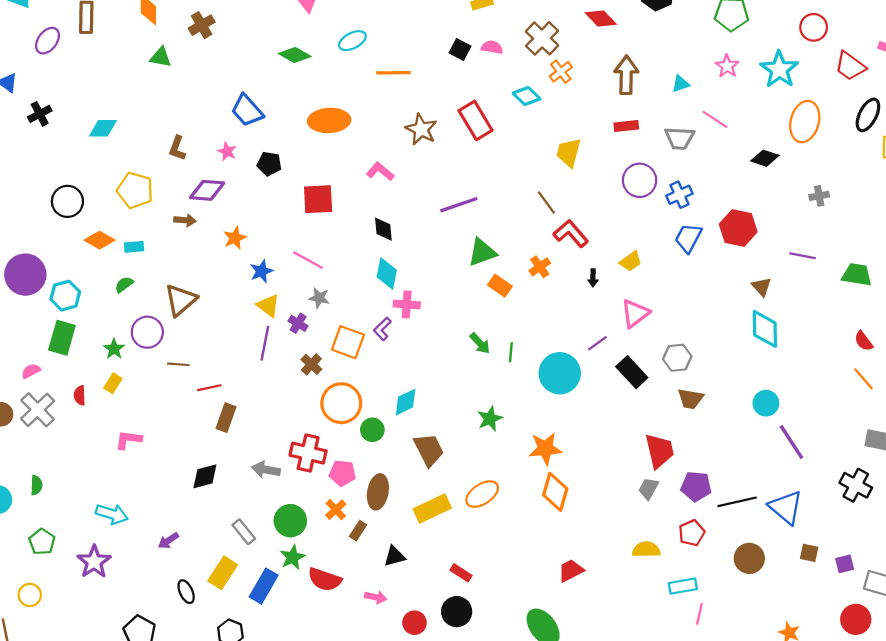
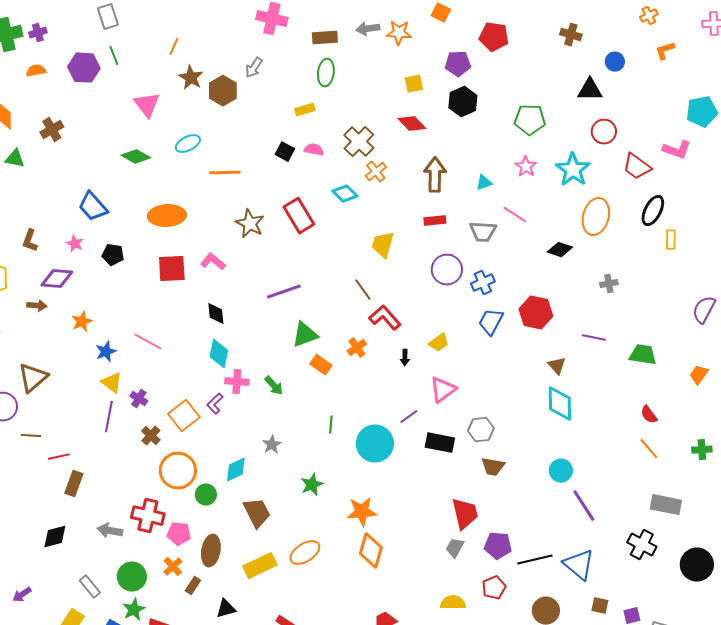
red square: (318, 199) -> (172, 269), moved
gray star: (319, 298) -> (272, 445), moved, turned 30
orange square: (348, 342) -> (184, 416), turned 32
green arrow: (480, 343) -> (274, 386), moved
black rectangle: (632, 372) -> (440, 443), turned -36

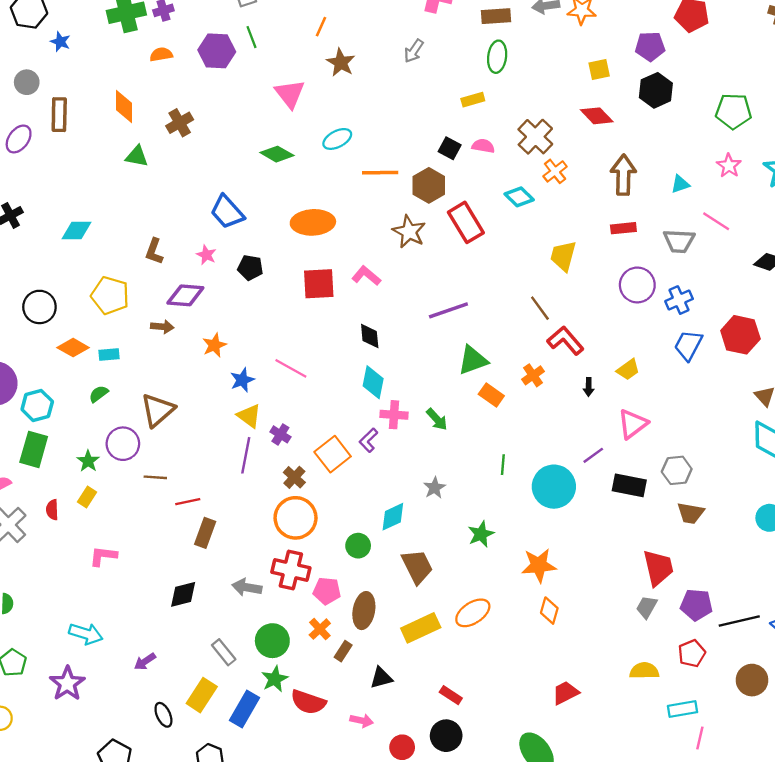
brown hexagon: (223, 91) -> (429, 185), moved
orange circle: (178, 471) -> (296, 518), moved
orange diamond: (371, 551) -> (549, 611), size x0.7

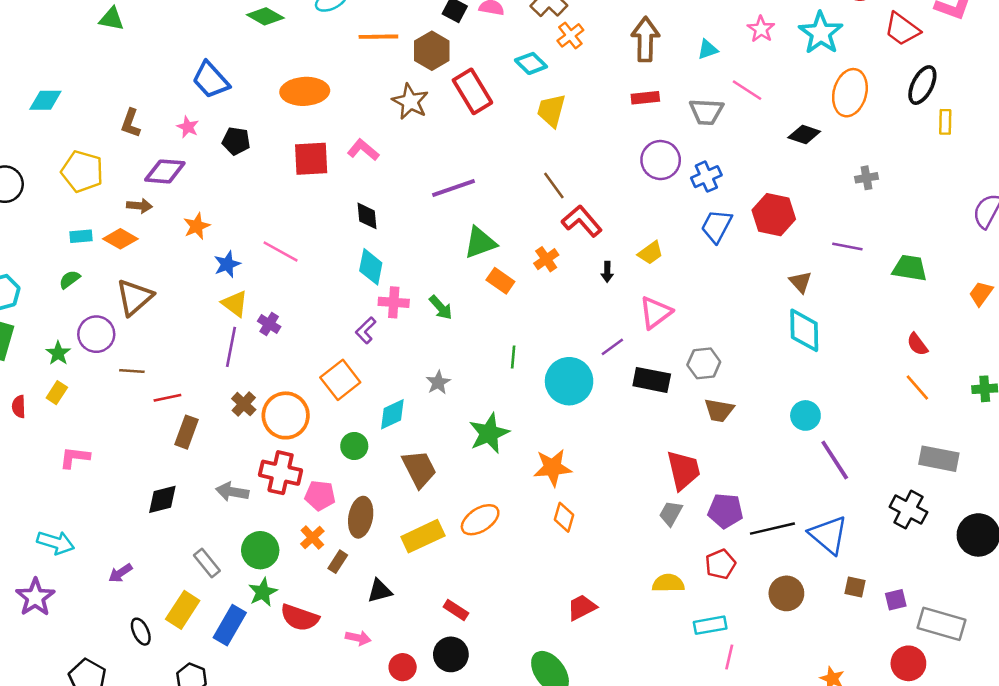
yellow trapezoid: (563, 256) -> (551, 110), moved
orange diamond: (73, 348) -> (120, 239), moved
orange square: (333, 454) -> (340, 380), moved
brown cross: (294, 477) -> (244, 404), moved
green star: (481, 534) -> (489, 433), size x1.4

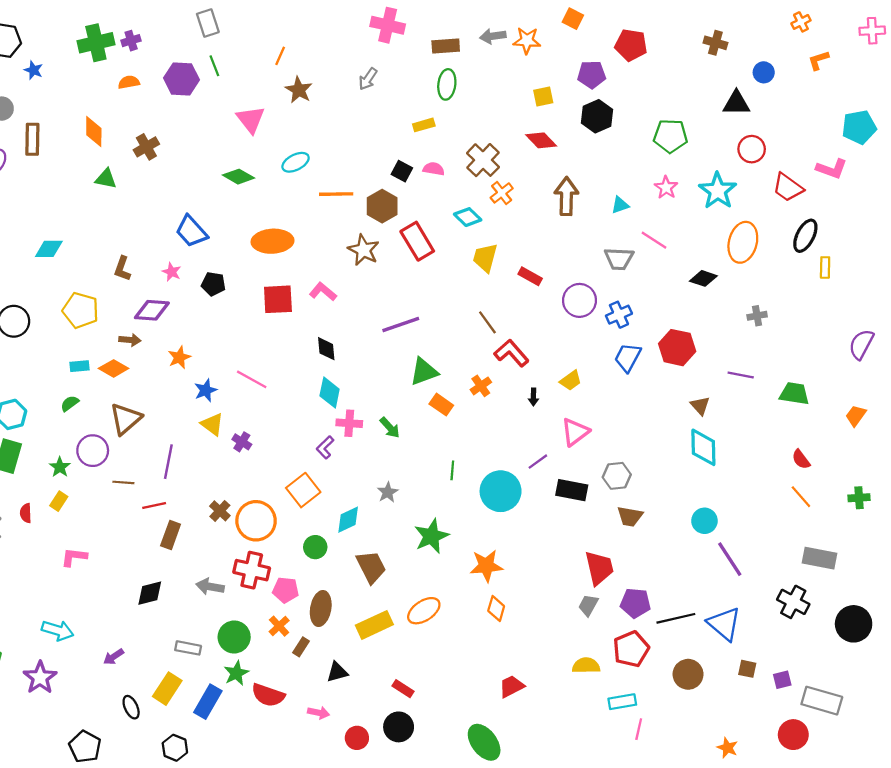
red rectangle: (645, 98) -> (530, 276), moved, turned 35
purple line: (231, 347) -> (168, 462), moved
gray rectangle: (207, 563) -> (188, 648), turned -40
red pentagon: (720, 564) -> (631, 649), size x1.4

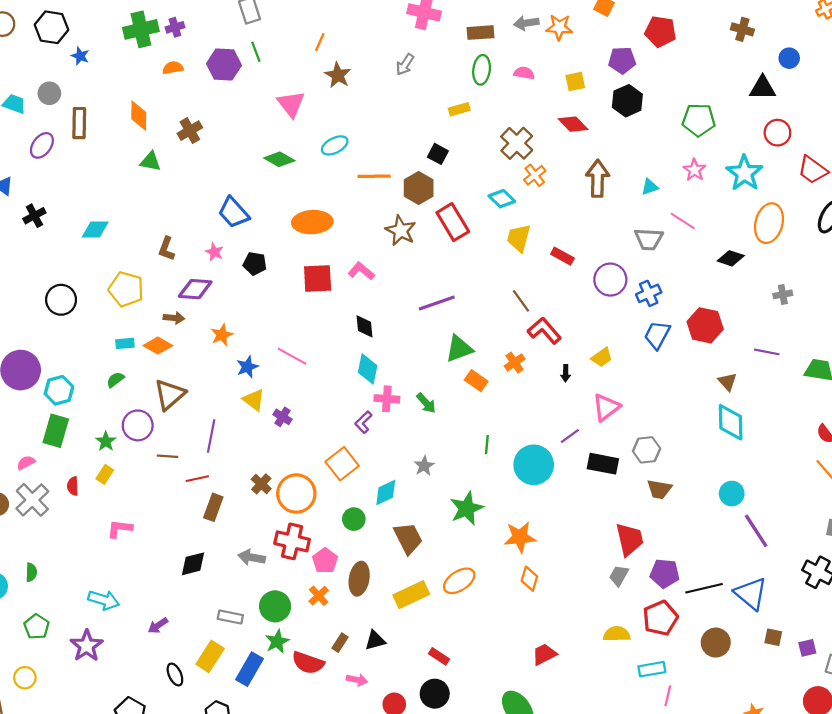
pink semicircle: (434, 169) -> (524, 73), moved
pink pentagon: (286, 590) -> (325, 561), turned 30
brown rectangle: (301, 647) -> (340, 643), moved

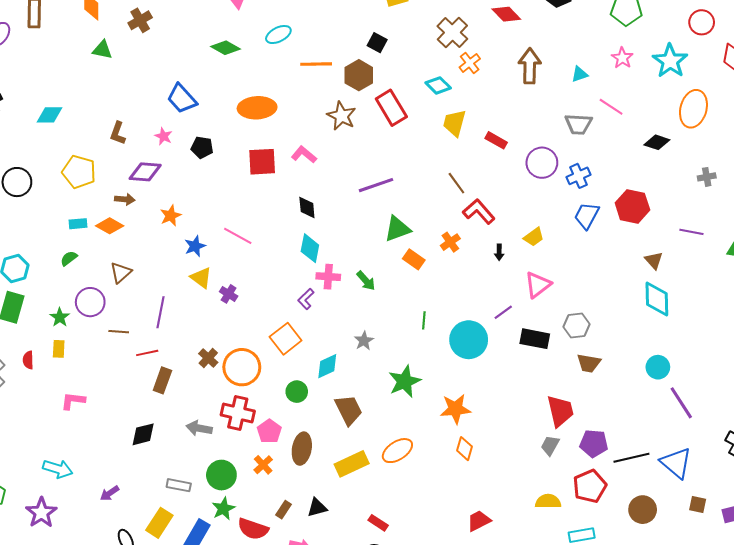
brown triangle: (170, 395) -> (121, 273), size x0.7
yellow rectangle: (105, 474) -> (59, 349), turned -30

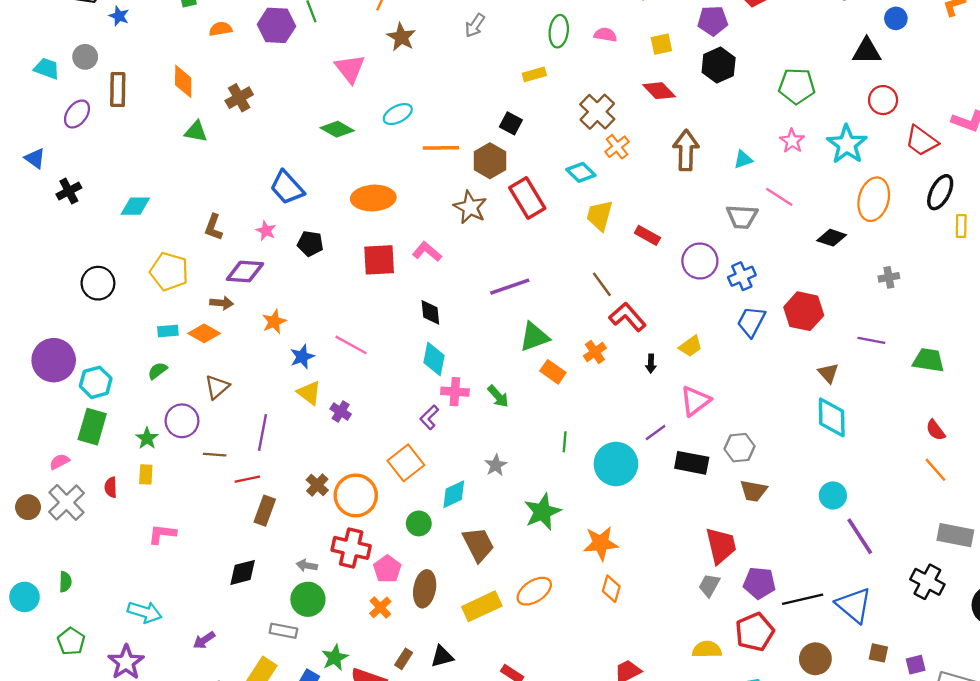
gray arrow: (199, 428) -> (307, 565), size x0.7
green circle: (221, 475) -> (308, 599), moved

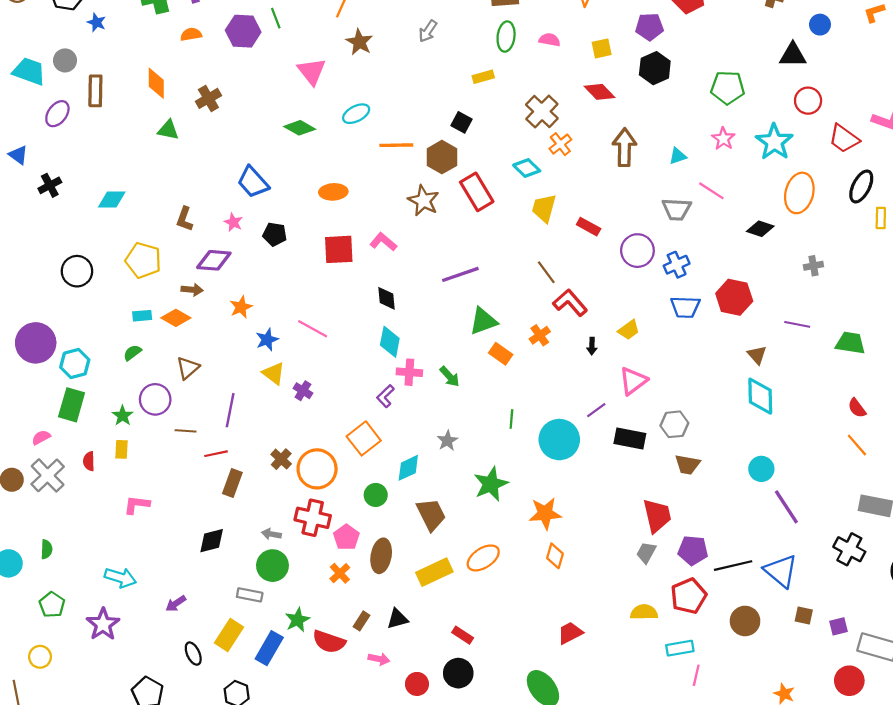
cyan trapezoid: (47, 69) -> (29, 71), size x1.4
orange ellipse: (373, 198) -> (333, 192), size x0.7
blue trapezoid: (751, 322) -> (685, 307), turned -116

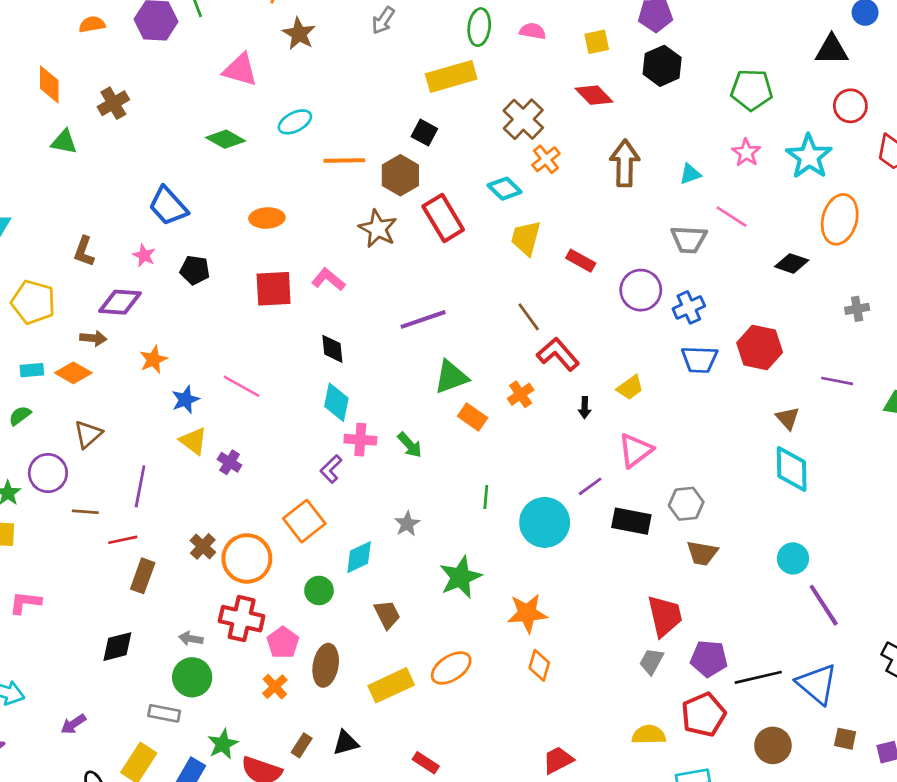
pink triangle: (312, 71) -> (240, 70), turned -36
yellow rectangle: (483, 77) -> (451, 76), size x1.8
brown trapezoid: (431, 515) -> (387, 615), size x0.7

